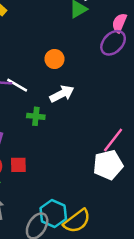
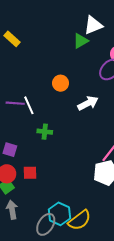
white line: (17, 85) -> (29, 105), turned 36
white arrow: (62, 94) -> (88, 103), moved

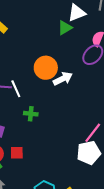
orange circle: (61, 83) -> (46, 68), size x1.5
white arrow: (88, 103) -> (63, 79), moved

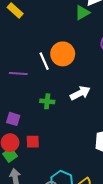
white arrow: (63, 79) -> (80, 93), moved
white line: (16, 89) -> (44, 61), moved

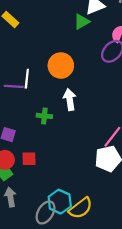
white line: (44, 61) -> (27, 79), moved, turned 30
white arrow: (80, 93) -> (70, 100), moved, turned -72

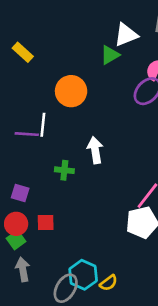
orange circle: (61, 66) -> (71, 91), moved
yellow semicircle: (81, 208) -> (109, 283), size x0.6

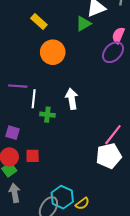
yellow rectangle: (23, 52) -> (39, 22), moved
white line: (43, 125) -> (34, 99), moved

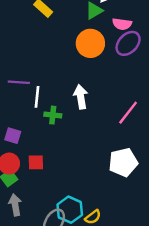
pink semicircle: (118, 35) -> (122, 24), moved, turned -105
orange circle: (53, 52) -> (90, 43), moved
pink line: (113, 135) -> (128, 113), moved

